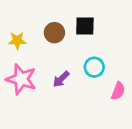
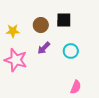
purple arrow: (61, 79) -> (44, 48), moved
pink semicircle: (118, 91) -> (76, 87), moved

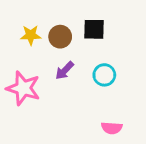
yellow star: (13, 31) -> (31, 35), moved
pink semicircle: (76, 87) -> (112, 128), turned 72

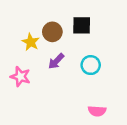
yellow star: (31, 35) -> (31, 42), moved, turned 30
pink star: (23, 88) -> (20, 77), size x0.7

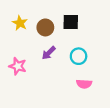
yellow star: (31, 42) -> (20, 23), moved
pink semicircle: (97, 111) -> (84, 84), moved

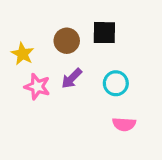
yellow star: (20, 23) -> (23, 54), moved
pink star: (18, 66) -> (37, 87), moved

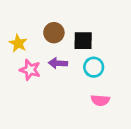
black square: (104, 33) -> (83, 41), moved
purple arrow: (72, 78) -> (58, 63), turned 48

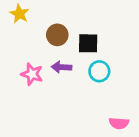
yellow star: (18, 43) -> (19, 14), moved
pink semicircle: (100, 100) -> (119, 123), moved

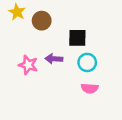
brown circle: (57, 35) -> (42, 21), moved
pink semicircle: (119, 123) -> (90, 88), moved

